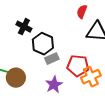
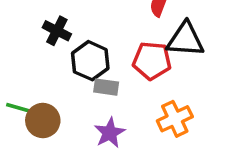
gray rectangle: (52, 59) -> (106, 87), turned 32
red pentagon: (78, 66) -> (152, 61), moved

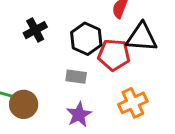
black cross: (57, 31) -> (35, 30), turned 35
black hexagon: (90, 61) -> (86, 39), moved

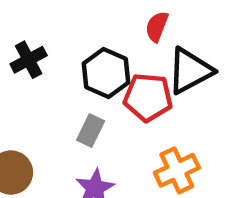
black triangle: (142, 37) -> (190, 71), turned -32
gray rectangle: (76, 77) -> (91, 130), turned -72

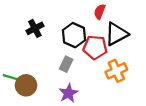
orange cross: (177, 170) -> (116, 71), moved

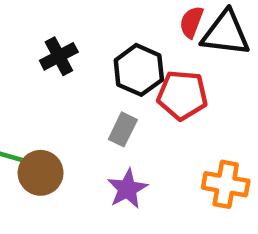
black triangle: (116, 34) -> (226, 33), moved, turned 35
orange cross: (116, 71) -> (226, 184), moved, turned 35

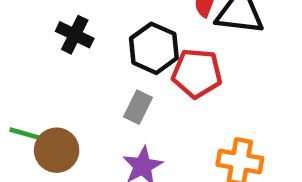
black cross: (59, 56) -> (75, 35), turned -36

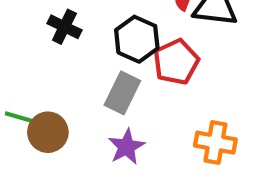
red pentagon: (197, 73) -> (176, 62), turned -30
gray rectangle: (138, 107) -> (122, 93), size x1.4

